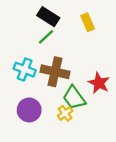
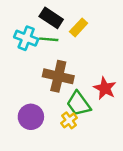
yellow rectangle: (88, 22) -> (79, 27), moved, turned 66
green line: (46, 37) -> (49, 39), turned 48
cyan cross: (25, 70) -> (26, 38), moved

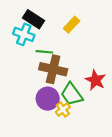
black rectangle: (51, 18) -> (34, 19), moved
green line: (49, 39) -> (44, 52), moved
purple circle: (31, 117) -> (48, 99), moved

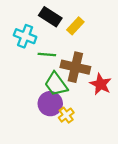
black rectangle: (34, 19) -> (50, 17), moved
brown cross: (53, 69) -> (75, 67), moved
green trapezoid: (72, 94) -> (56, 84), moved

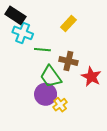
black rectangle: (50, 17) -> (15, 15), moved
brown cross: (75, 67) -> (68, 61), size x0.7

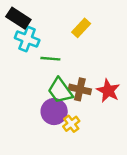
brown cross: (68, 61) -> (80, 89), moved

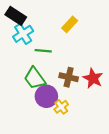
cyan cross: (27, 39) -> (23, 34), turned 36
green trapezoid: (60, 91) -> (35, 78), moved

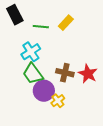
black rectangle: (16, 16) -> (15, 15), turned 30
cyan cross: (23, 34) -> (31, 52), moved
green line: (43, 51) -> (41, 27), moved

